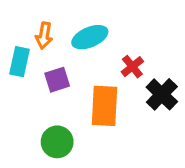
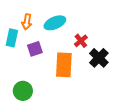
green circle: (57, 142) -> (23, 91), moved

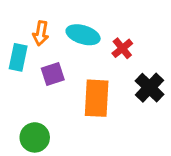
cyan ellipse: (55, 23) -> (83, 35), turned 40
red cross: (81, 41) -> (122, 48), moved

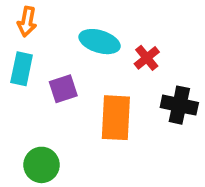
orange arrow: (41, 33) -> (27, 22), moved
black cross: (149, 88) -> (179, 105), turned -32

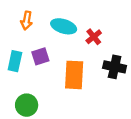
orange arrow: (27, 22) -> (27, 21), moved
cyan rectangle: (22, 69) -> (15, 61), moved

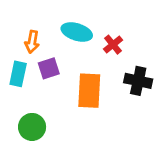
orange arrow: (27, 21) -> (32, 42), moved

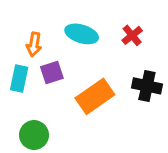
red cross: (113, 45) -> (132, 35), moved
orange rectangle: (89, 91) -> (95, 96), turned 52

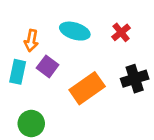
purple square: (52, 73) -> (48, 66), turned -35
black cross: (147, 86) -> (135, 79), turned -30

